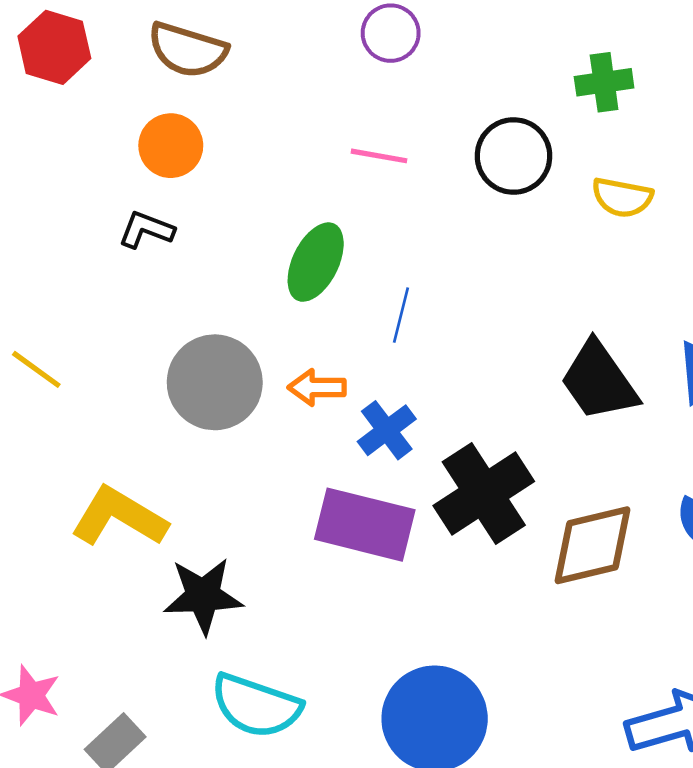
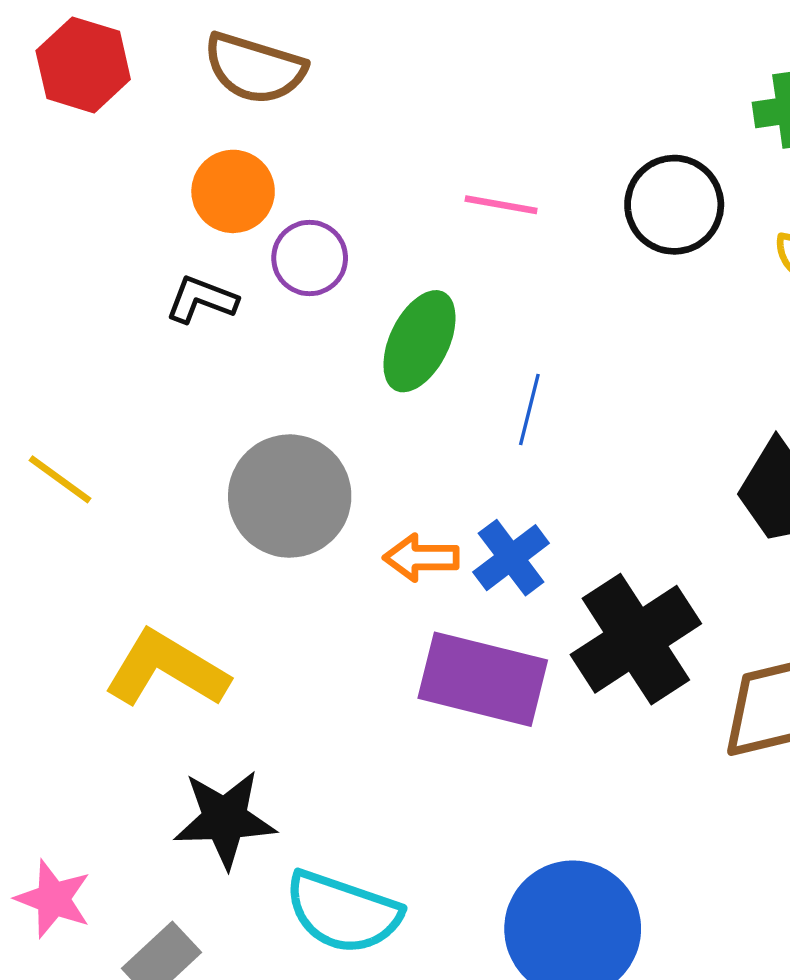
purple circle: (391, 33) -> (310, 258), moved
orange arrow: (317, 387) -> (421, 558), moved
black star: (203, 596) -> (225, 819), moved

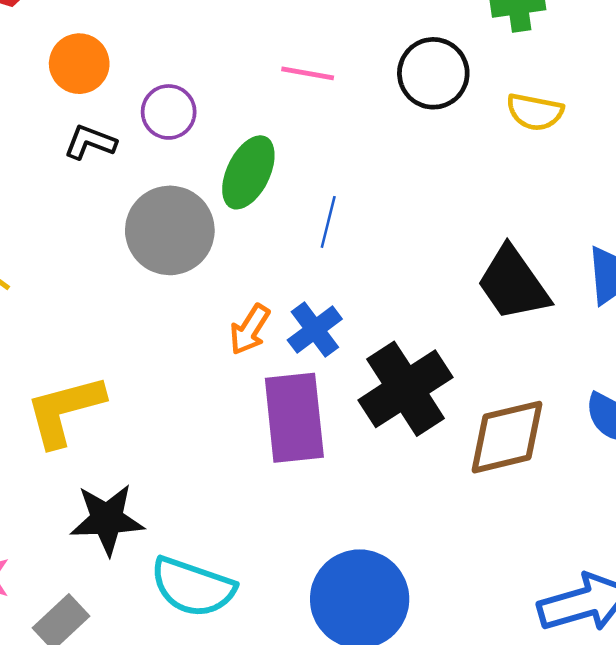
orange circle: (233, 191) -> (79, 64), moved
gray circle: (290, 496) -> (170, 230), moved
orange arrow: (421, 558) -> (250, 330), turned -58
yellow L-shape: (166, 669) -> (65, 410), turned -46
purple rectangle: (483, 679) -> (294, 418), turned 70

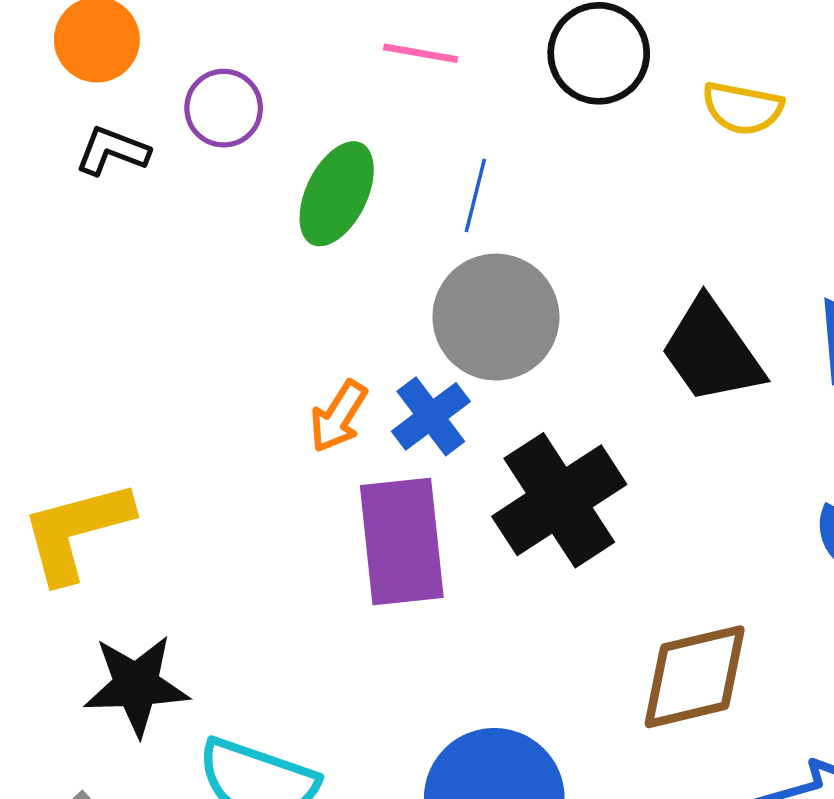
blue line: (328, 222) -> (475, 195), moved
gray circle: (170, 230) -> (496, 317), moved
brown diamond: (507, 437) -> (695, 677), moved

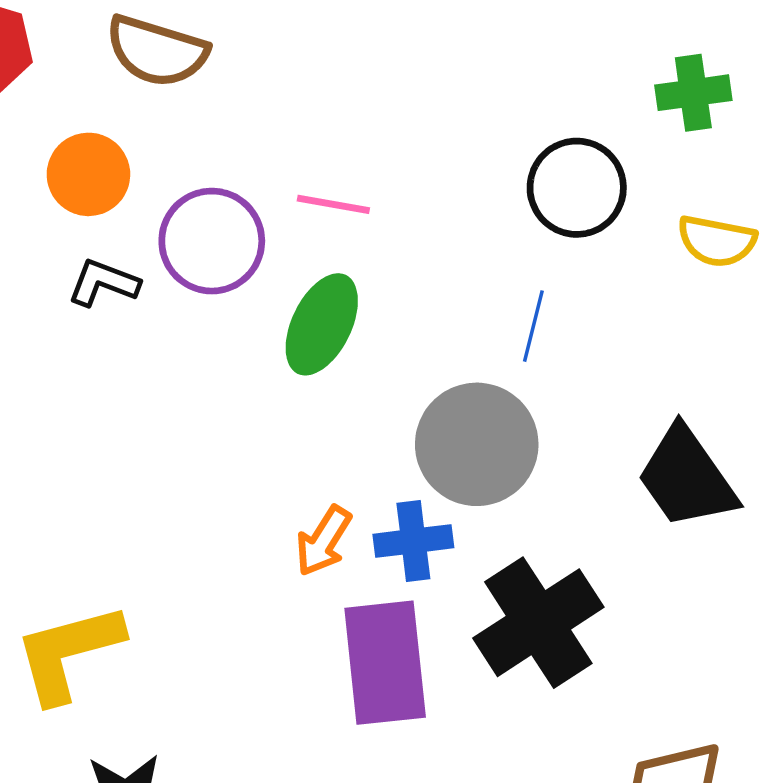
pink line: (421, 53) -> (333, 204), moved
purple circle: (224, 108) -> (212, 241), size x1.4
blue line: (475, 195) -> (533, 326), moved
blue cross: (431, 416) -> (413, 541), turned 30

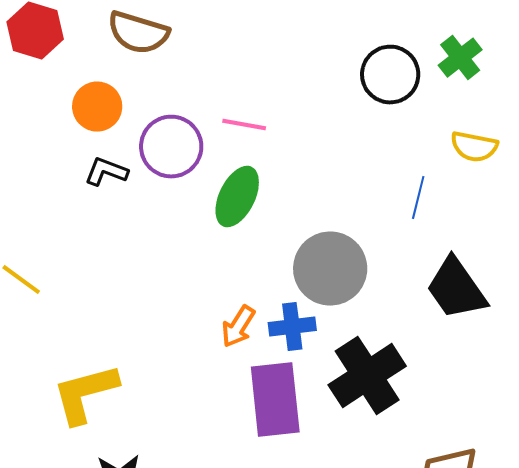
green cross: (693, 93) -> (460, 58), turned -30
black circle: (577, 188) -> (390, 75), moved
blue line: (533, 326) -> (418, 198), moved

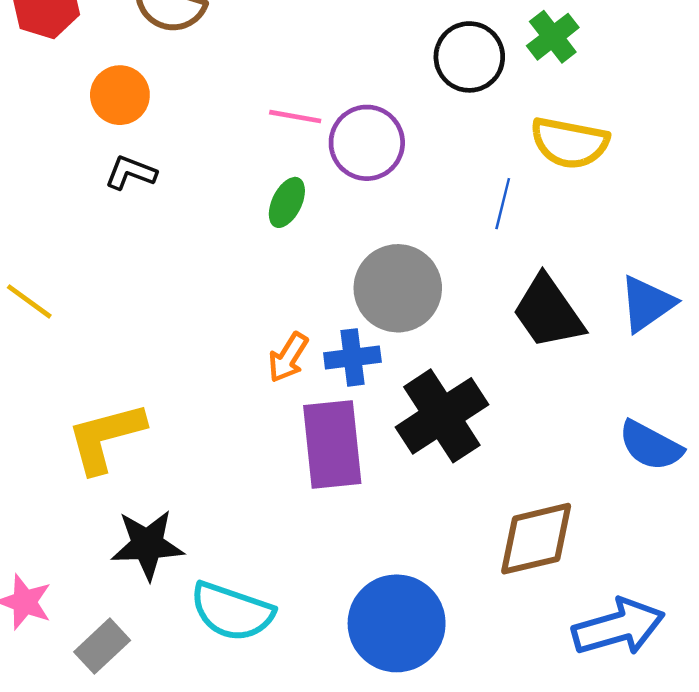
purple circle: (171, 147) -> (367, 143), moved
yellow semicircle: (474, 147) -> (570, 143), size x1.4
green ellipse: (237, 197) -> (287, 202), size x0.7

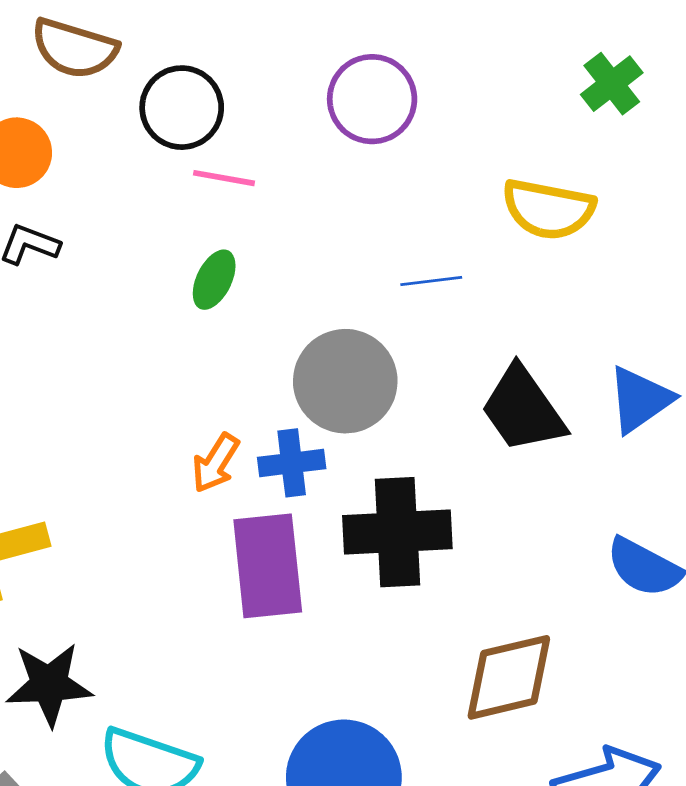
green cross: (553, 37) -> (612, 84), moved
black circle: (469, 57) -> (182, 108), moved
purple circle: (367, 143) -> (372, 99), moved
blue line: (503, 204) -> (431, 281), moved, turned 69
black cross: (442, 416) -> (397, 532), turned 30

